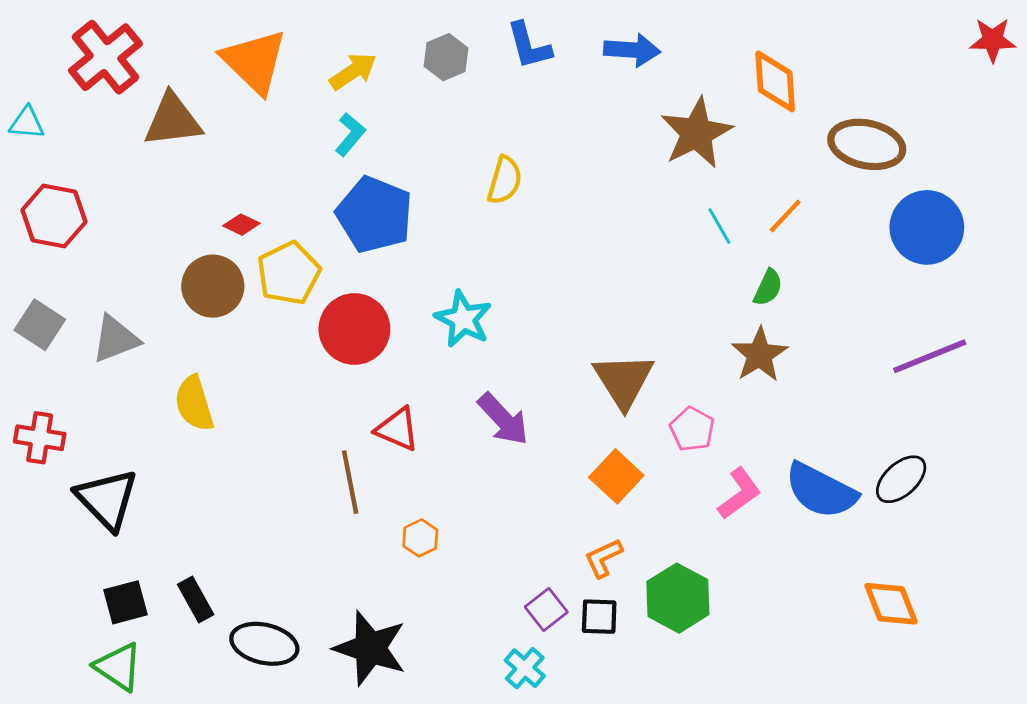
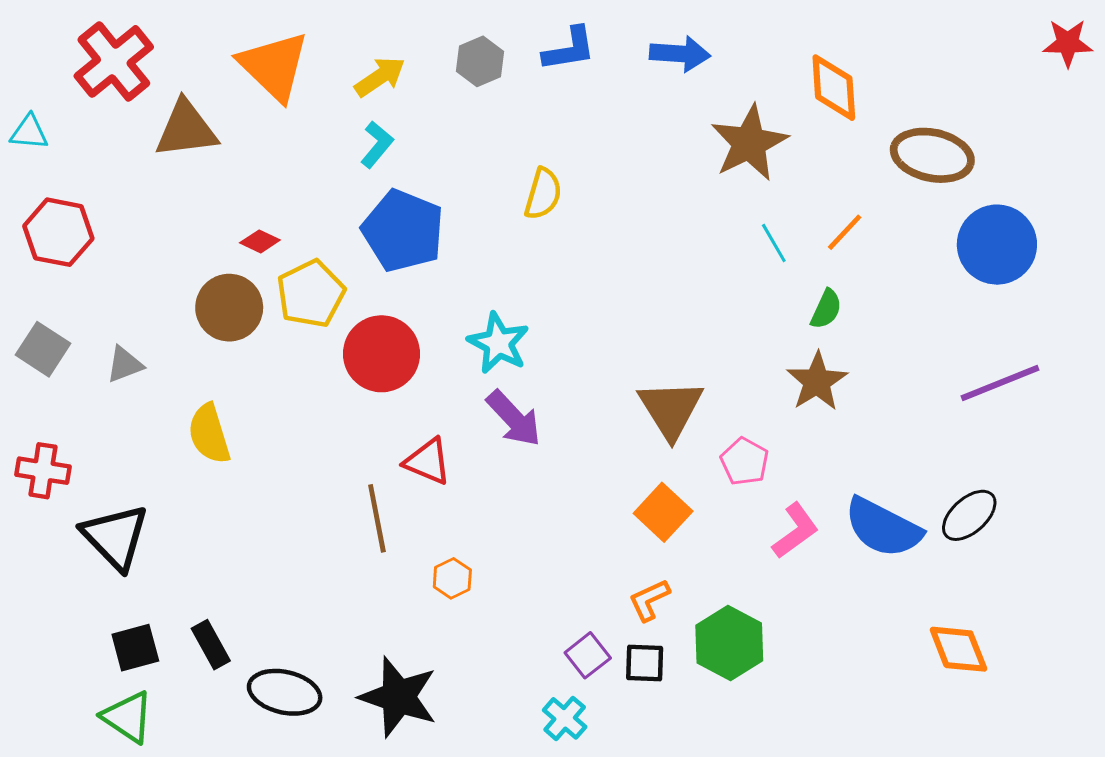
blue L-shape: (529, 46) -> (569, 49), turned -84
gray triangle: (116, 339) -> (125, 365), size x0.7
purple arrow: (503, 419) -> (514, 418), moved

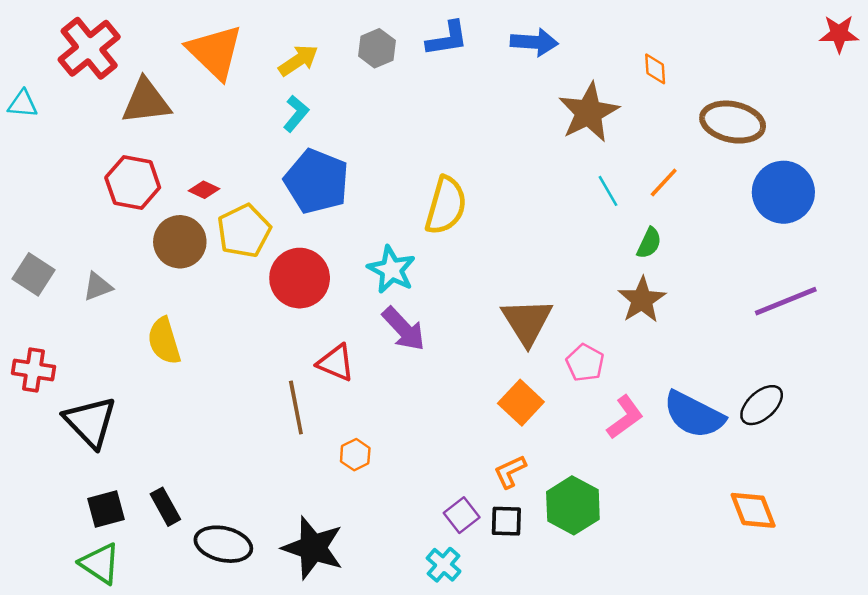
orange diamond: (834, 88) -> (655, 69), size x0.6
yellow semicircle: (543, 194) -> (446, 205), moved, size x1.4
red hexagon: (58, 232) -> (133, 183), moved

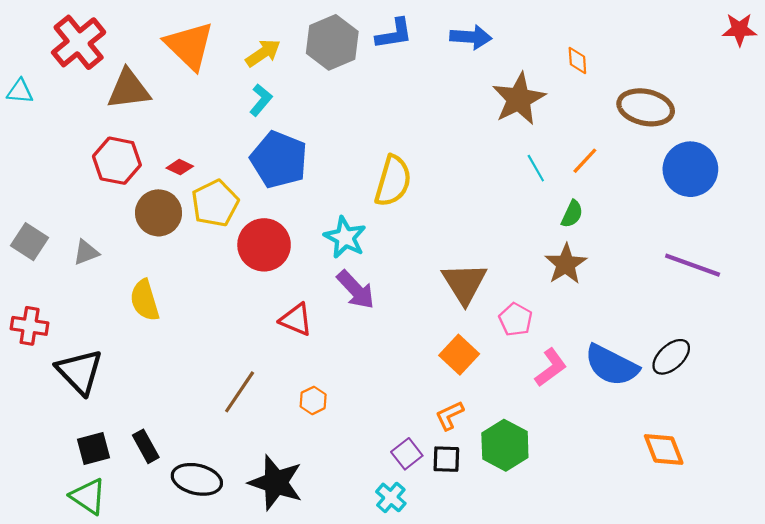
gray hexagon: (377, 48) -> (332, 42), size x1.6
purple line: (786, 301) -> (693, 265), turned 42
brown line: (296, 407) -> (240, 392), moved, turned 45

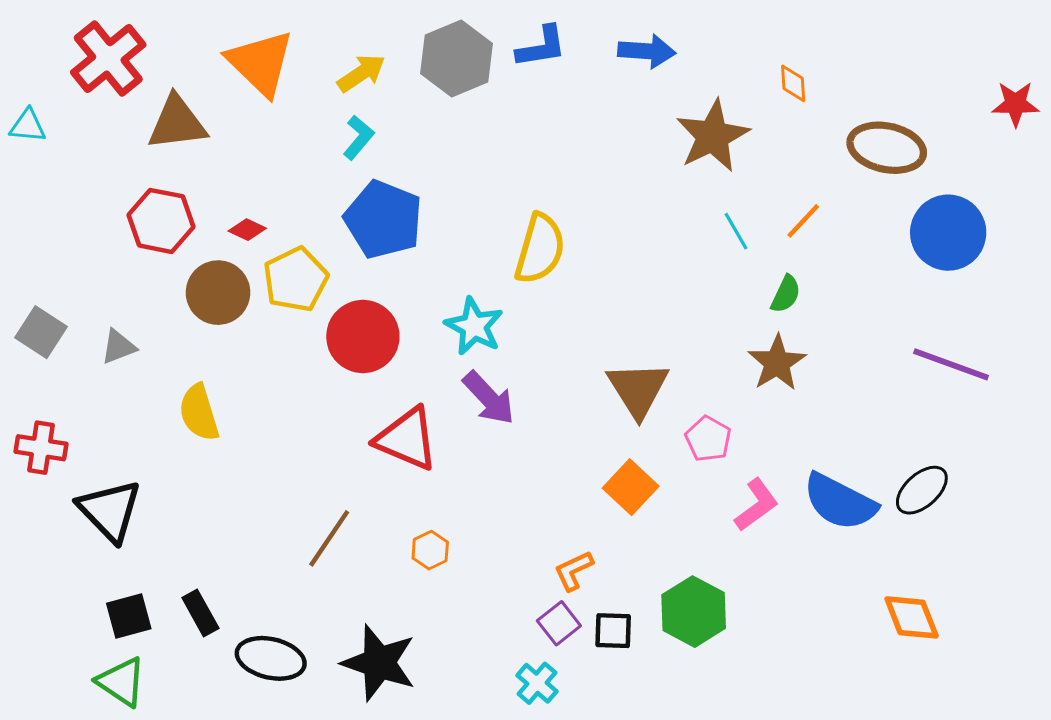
red star: (739, 30) -> (1015, 104), moved
red triangle: (296, 319) -> (407, 439), size x1.4
orange L-shape: (450, 415) -> (574, 571), moved

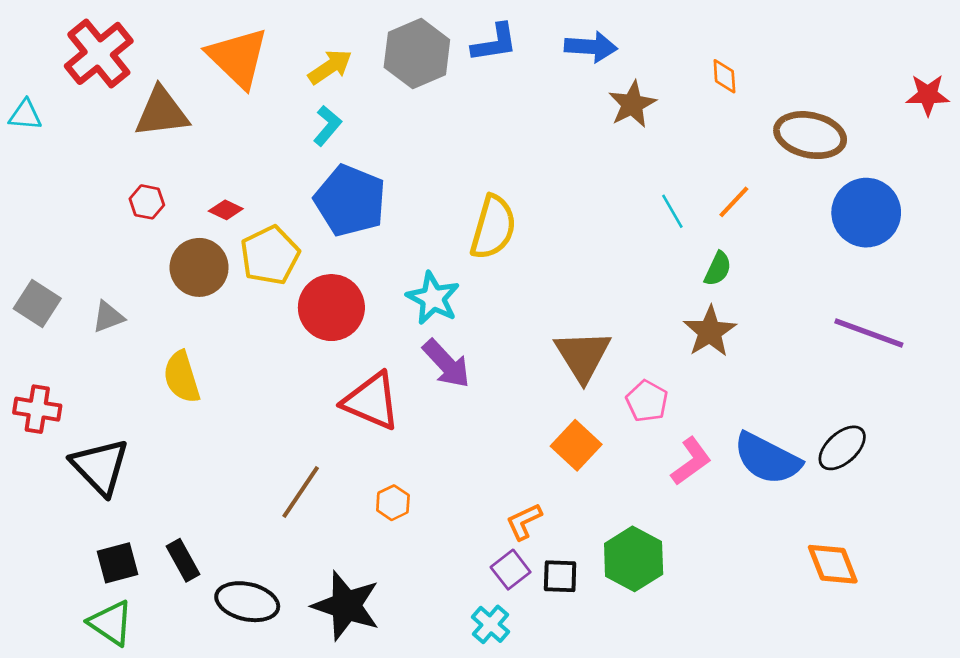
brown star: (713, 136) -> (632, 104), moved, size x0.7
red hexagon: (161, 221) -> (147, 202), size x0.6

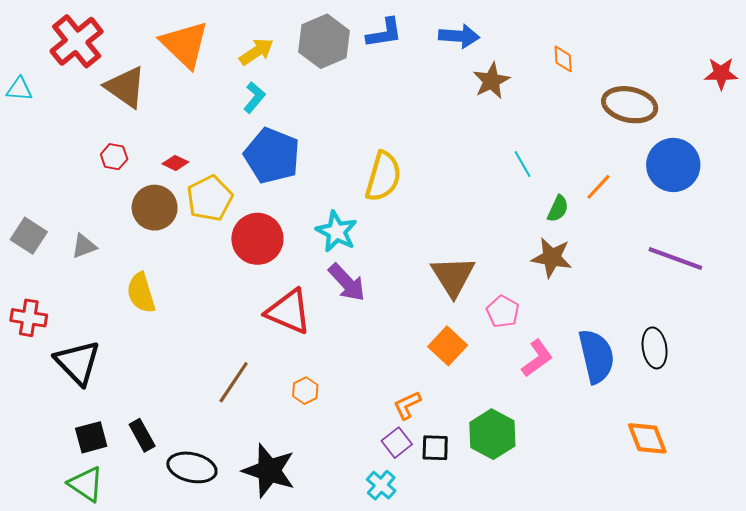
brown triangle: (162, 112) -> (125, 87), turned 42
orange line: (734, 202) -> (598, 187), moved
brown star: (710, 332) -> (552, 258), turned -30
black ellipse: (842, 448) -> (655, 348), turned -57
blue semicircle: (767, 459) -> (596, 356), turned -130

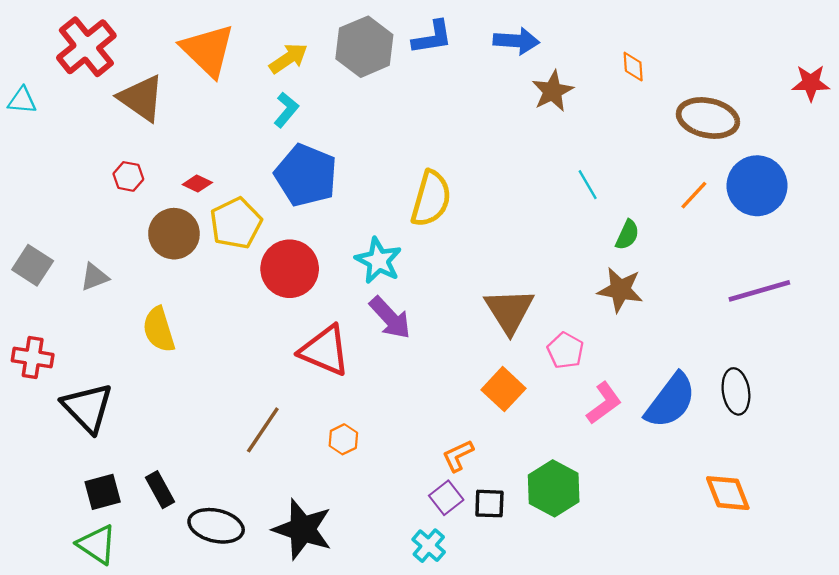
orange line: (598, 187) -> (694, 195), moved
purple line: (675, 259) -> (759, 291), turned -36
blue semicircle: (596, 356) -> (671, 401), turned 50

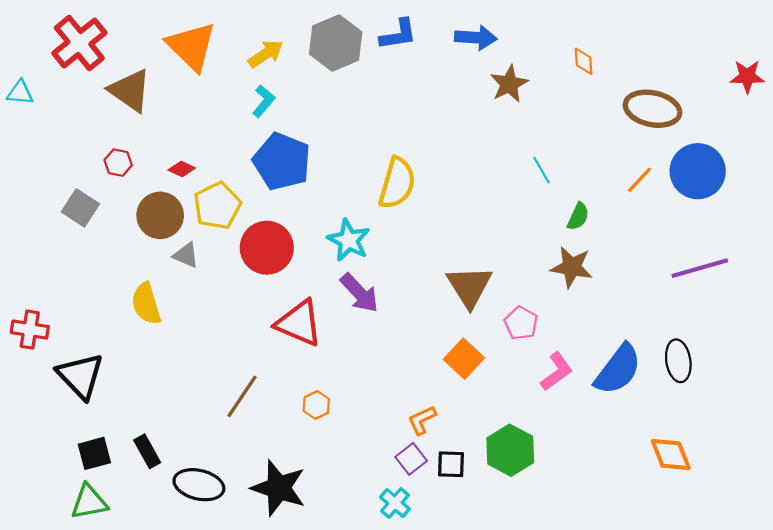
gray square: (33, 265) -> (80, 208), moved
gray triangle: (95, 277) -> (186, 255), moved, turned 44
green triangle: (97, 544) -> (89, 502), turned -45

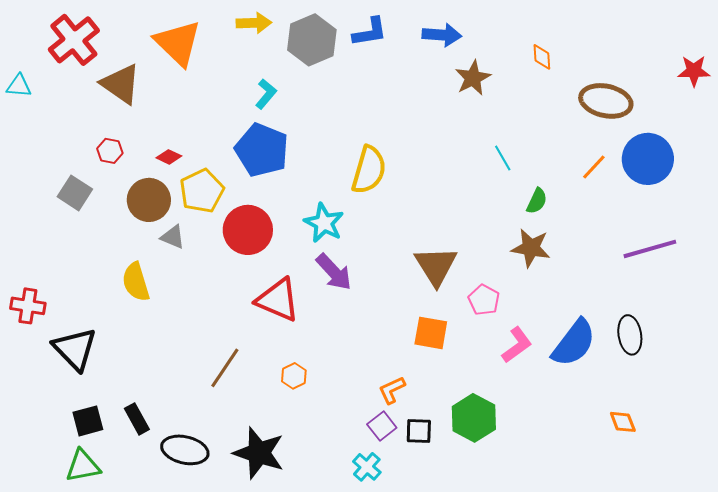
yellow arrow: (266, 54) -> (254, 23), moved, turned 32
cyan L-shape: (264, 101) -> (266, 94), moved
orange square: (464, 359) -> (431, 333), turned -33
orange diamond: (671, 455) -> (623, 422), size x0.7

